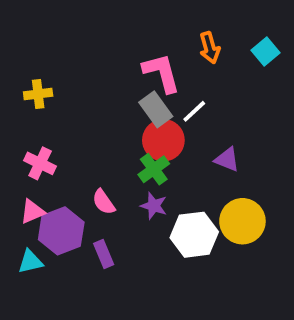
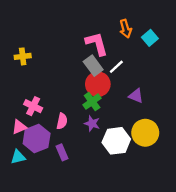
cyan square: (266, 52) -> (150, 38), moved
pink cross: (40, 163) -> (33, 106), moved
pink semicircle: (104, 202) -> (62, 121), turned -133

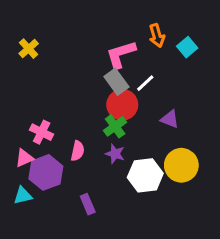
pink L-shape: (97, 44) -> (121, 54), turned -92
yellow cross: (23, 56) -> (29, 49), moved, turned -35
purple rectangle: (62, 152) -> (88, 204), moved

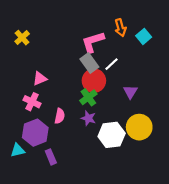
purple triangle: (170, 119) -> (130, 92), turned 40
pink triangle: (24, 158) -> (40, 78), moved
purple rectangle: (88, 204) -> (51, 157), moved

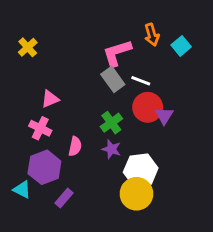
white line: (112, 64) -> (141, 81), turned 64
red circle: (94, 81) -> (148, 107), moved
yellow circle: (139, 127) -> (136, 194), moved
cyan triangle: (18, 150) -> (22, 190), turned 40
purple rectangle: (51, 157) -> (64, 198), turned 64

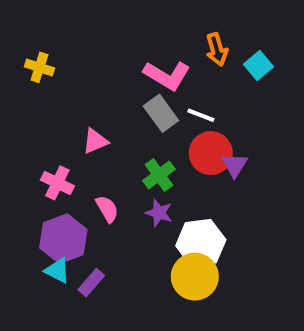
yellow cross: (28, 47) -> (39, 67), turned -30
pink L-shape: (117, 53) -> (167, 75), turned -132
pink triangle: (50, 99) -> (95, 141), moved
pink semicircle: (75, 146) -> (107, 209), turned -42
cyan triangle: (22, 190) -> (57, 271), moved

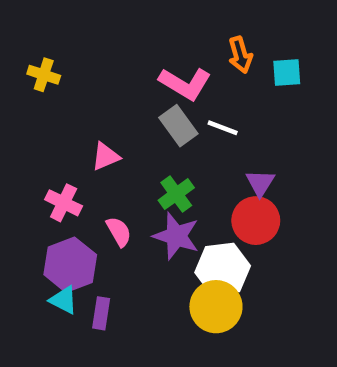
cyan square: (259, 65) -> (287, 73), turned 36
red circle: (211, 153) -> (256, 221), moved
purple star: (159, 213) -> (176, 236), size x1.5
purple rectangle: (91, 283) -> (101, 313), turned -32

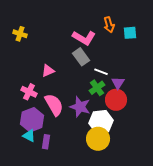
white line: (223, 128) -> (101, 72), moved
green cross: (176, 194) -> (97, 88), moved
pink semicircle: (119, 232) -> (54, 105), size x1.6

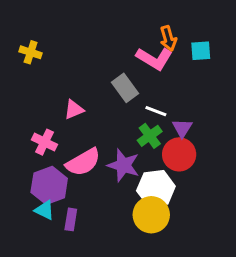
pink L-shape: (84, 38) -> (154, 59), moved
pink semicircle: (54, 105) -> (83, 162), turned 90

